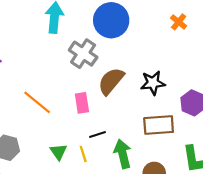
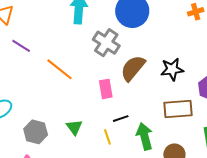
orange cross: (179, 22) -> (196, 12), turned 35
orange line: (37, 102) -> (60, 69), moved
green triangle: (58, 152) -> (74, 127), moved

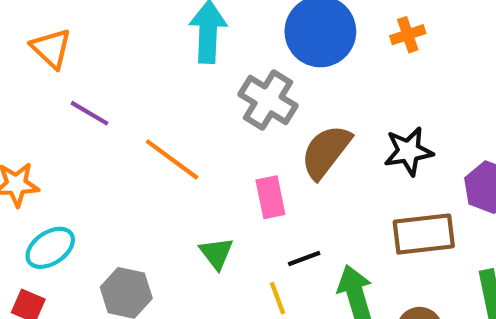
orange cross: (196, 12) -> (408, 35), moved
green triangle: (74, 127) -> (216, 253), moved

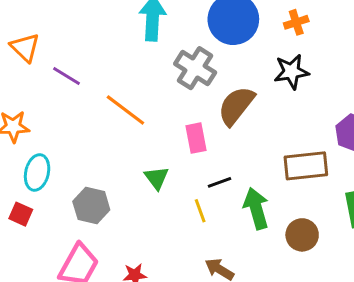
orange triangle: (51, 48) -> (25, 47), moved
black star: (408, 151) -> (291, 72), moved
cyan ellipse: (50, 248) -> (37, 173), turned -44

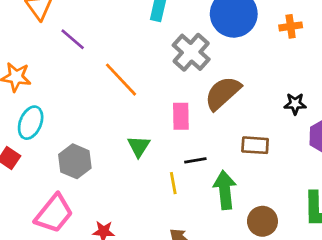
black star: (291, 72) -> (295, 104), moved, size x0.7
brown rectangle: (306, 166) -> (255, 145), moved, size x0.7

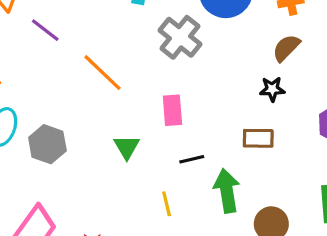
brown semicircle: (223, 93) -> (286, 48), moved, size x0.7
black star: (295, 104) -> (272, 89), moved
gray hexagon: (75, 161) -> (47, 144), moved
yellow line: (173, 183) -> (167, 204), moved

